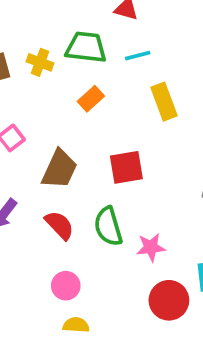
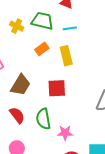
yellow rectangle: (164, 102) -> (66, 56), moved

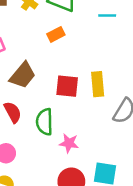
cyan line: (70, 28) -> (107, 16), moved
yellow rectangle: (66, 56) -> (98, 84), moved

